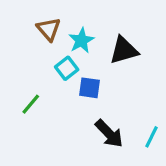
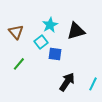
brown triangle: (49, 29) -> (16, 32), moved
black arrow: (109, 134) -> (67, 82), turned -102

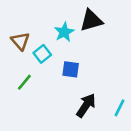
black triangle: (76, 31) -> (91, 20), moved
cyan square: (41, 42) -> (42, 54), moved

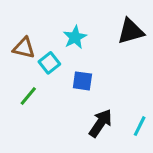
black triangle: (91, 20) -> (131, 31), moved
brown triangle: (20, 41) -> (24, 48), turned -36

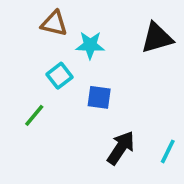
cyan star: (75, 37) -> (90, 45), turned 30
brown triangle: (24, 48) -> (54, 23), moved

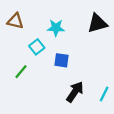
brown triangle: (54, 23) -> (15, 21), moved

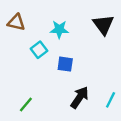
black triangle: (97, 23) -> (103, 25), turned -50
green line: (21, 72) -> (26, 105), moved

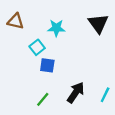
blue square: (65, 64) -> (47, 65), moved
green line: (26, 105) -> (43, 99), moved

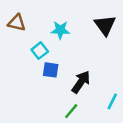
black arrow: (76, 93) -> (81, 82), moved
green line: (43, 99) -> (71, 111), moved

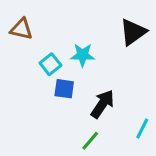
black triangle: (105, 25) -> (133, 32), turned 30
cyan star: (60, 30) -> (83, 55), moved

